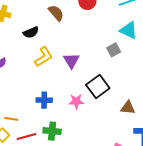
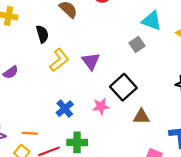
black semicircle: (31, 32) -> (42, 34), turned -77
blue cross: (44, 100) -> (65, 109), turned -35
brown triangle: (128, 108) -> (141, 117), moved

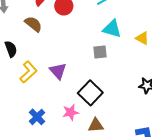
gray square: (137, 44) -> (100, 52), turned 32
brown triangle: (141, 117) -> (96, 125), moved

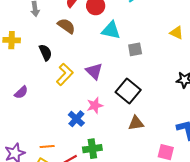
cyan triangle: (112, 29) -> (111, 30), moved
pink star: (71, 112) -> (95, 105), moved

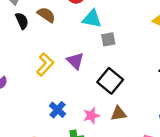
gray square: (135, 49) -> (108, 39), moved
black semicircle: (45, 52) -> (22, 21), moved
pink star: (95, 105) -> (91, 116), moved

